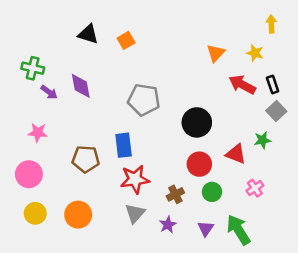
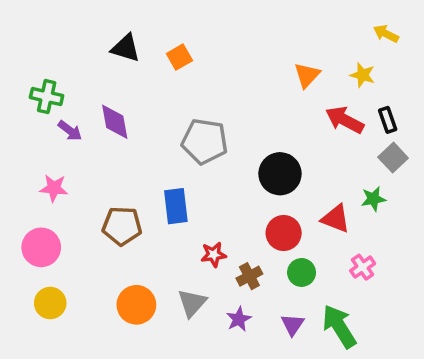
yellow arrow: (271, 24) -> (386, 34), turned -60
red star: (135, 179) -> (214, 255), moved, size x0.6
orange circle: (78, 215) -> (136, 305), moved

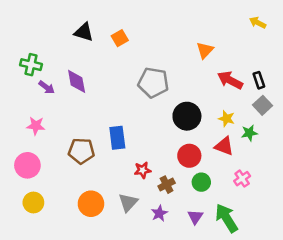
yellow star: (363, 75) -> (226, 119), moved
gray pentagon: (205, 141) -> (153, 83), moved

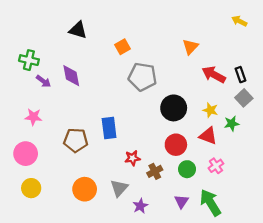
orange square: (120, 38) -> (122, 47), moved
pink cross: (242, 179) -> (216, 166), moved
purple star: (159, 213) -> (140, 206), moved

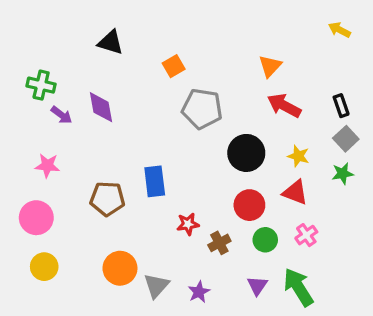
red arrow: (214, 75) -> (284, 106), moved
green star: (232, 124) -> (343, 173), moved
gray triangle: (119, 188) -> (156, 286), moved

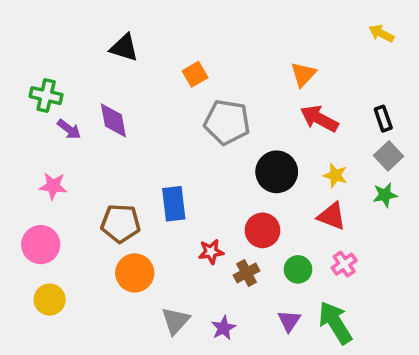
red circle: (249, 205) -> (262, 230), moved
orange circle: (120, 268) -> (135, 273), moved

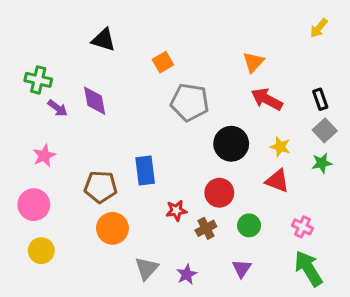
yellow arrow: (381, 33) -> (319, 28), turned -78
pink star: (53, 186) -> (44, 156), turned -30
pink cross: (344, 264) -> (302, 227), moved, turned -30
green arrow: (335, 323) -> (308, 268), moved

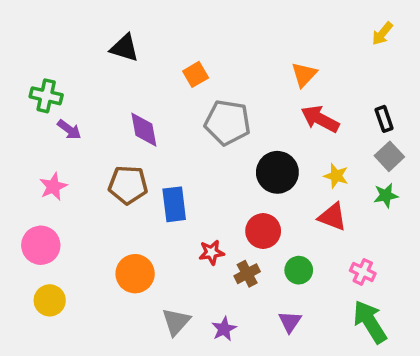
purple diamond: (95, 101) -> (144, 130), moved
brown pentagon: (101, 187) -> (128, 185), moved

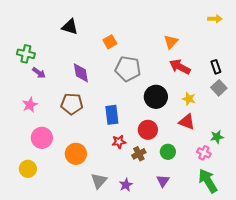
yellow arrow: (382, 34) -> (215, 19), turned -128
green star: (386, 195) -> (217, 137), moved
blue rectangle: (174, 204) -> (112, 115), moved
pink circle: (41, 245) -> (42, 138), moved

